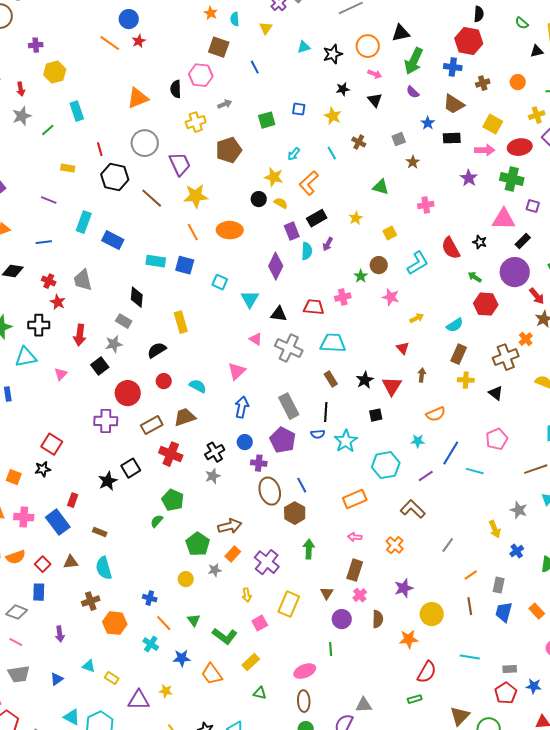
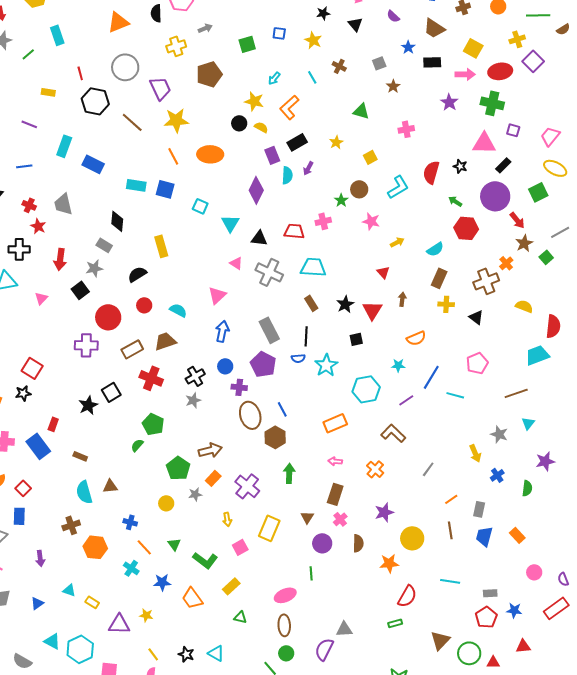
red semicircle: (451, 248) -> (431, 172), turned 45
brown triangle: (71, 562) -> (110, 486), moved

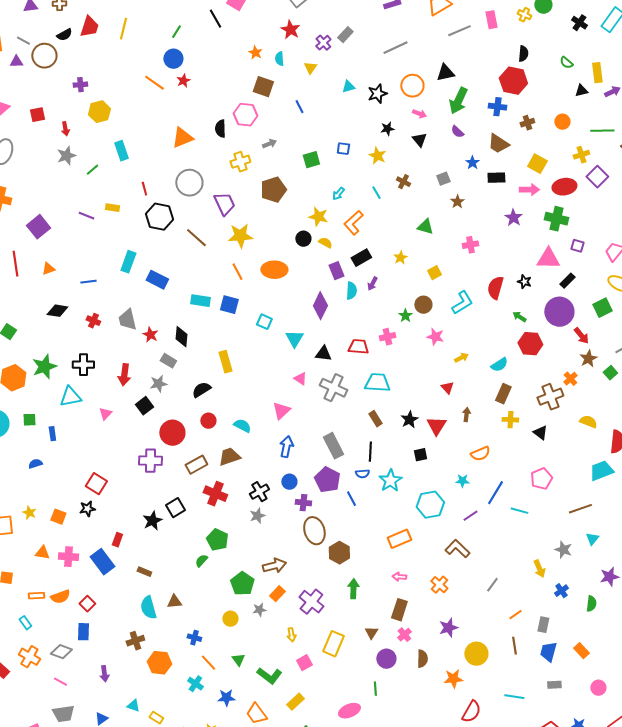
purple line: (29, 124) -> (86, 216), moved
red star: (38, 226) -> (150, 335), moved
blue line: (282, 409) -> (351, 499), moved
gray rectangle: (490, 593) -> (554, 685), moved

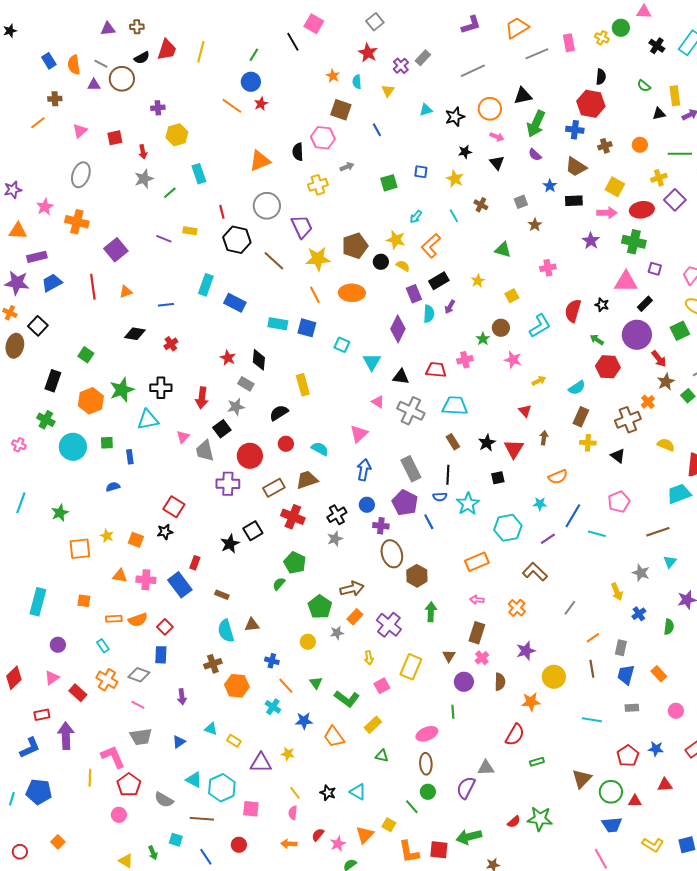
brown pentagon: (273, 190) -> (355, 246), moved
gray trapezoid: (127, 320) -> (205, 451), moved
red cross: (93, 321) -> (171, 344), turned 32
red semicircle: (471, 712) -> (515, 735), moved

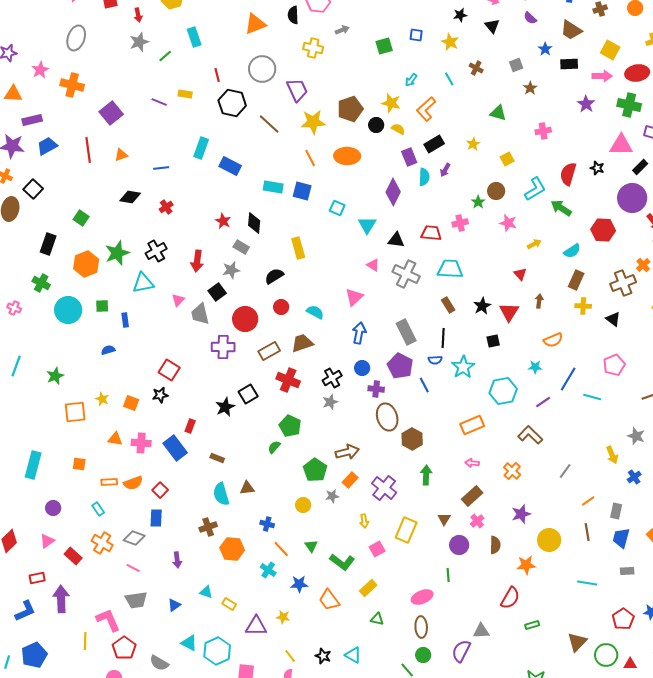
yellow cross: (318, 185) -> (313, 48), turned 30
green arrow: (597, 340) -> (561, 208), moved, size x1.5
black cross: (161, 388) -> (156, 251), turned -30
brown rectangle: (477, 633) -> (472, 496), turned 30
blue pentagon: (39, 792) -> (34, 655), turned -30

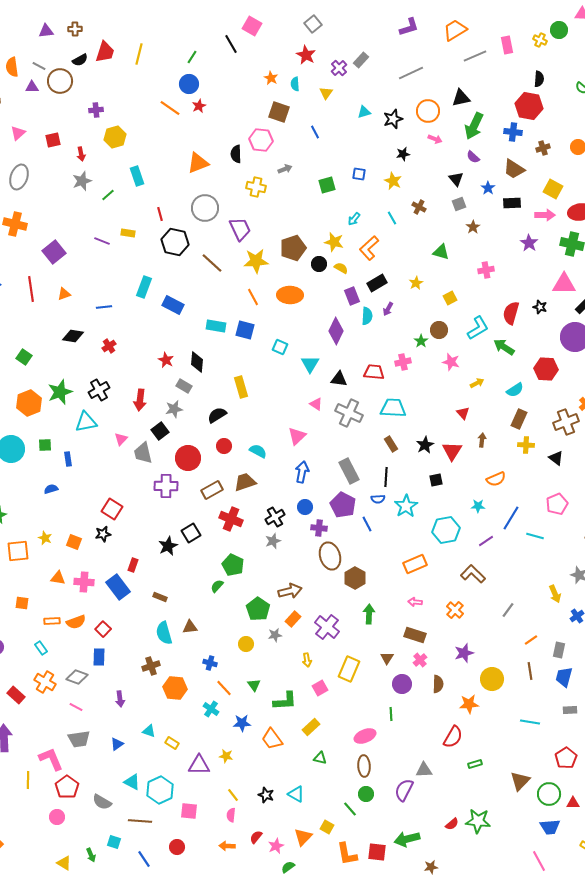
black triangle: (492, 26) -> (456, 179), moved
brown rectangle: (472, 496) -> (415, 635), turned 60
green L-shape: (342, 562) -> (285, 701), turned -40

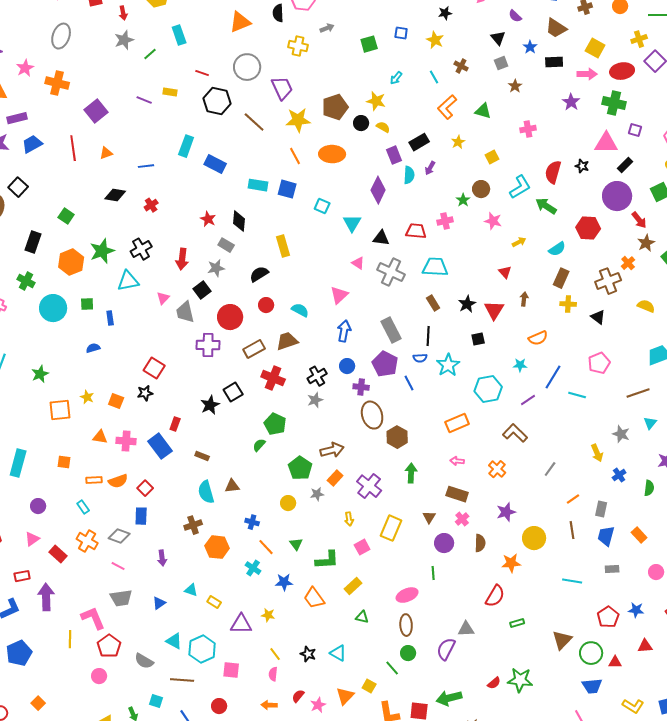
red line: (160, 214) -> (202, 73), turned -56
orange L-shape: (369, 248) -> (447, 107), moved

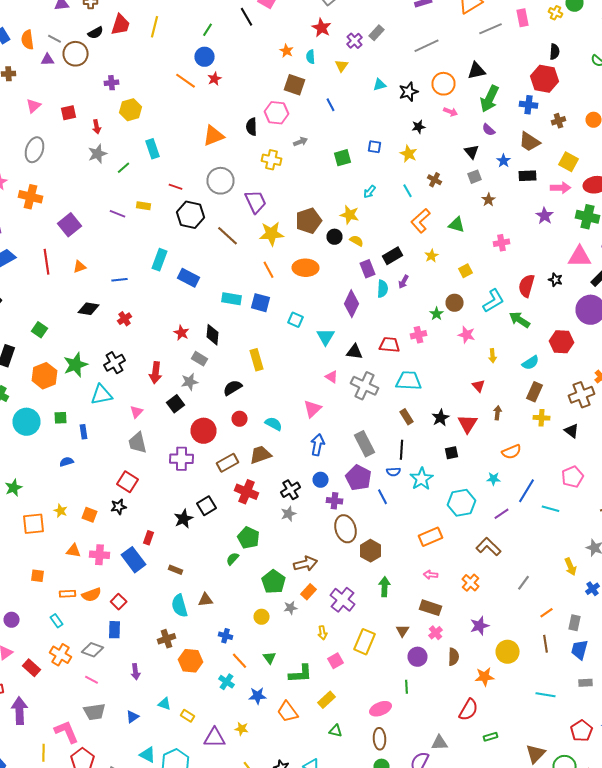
yellow arrow: (519, 242) -> (492, 356), turned 112
gray trapezoid: (185, 312) -> (138, 443), moved

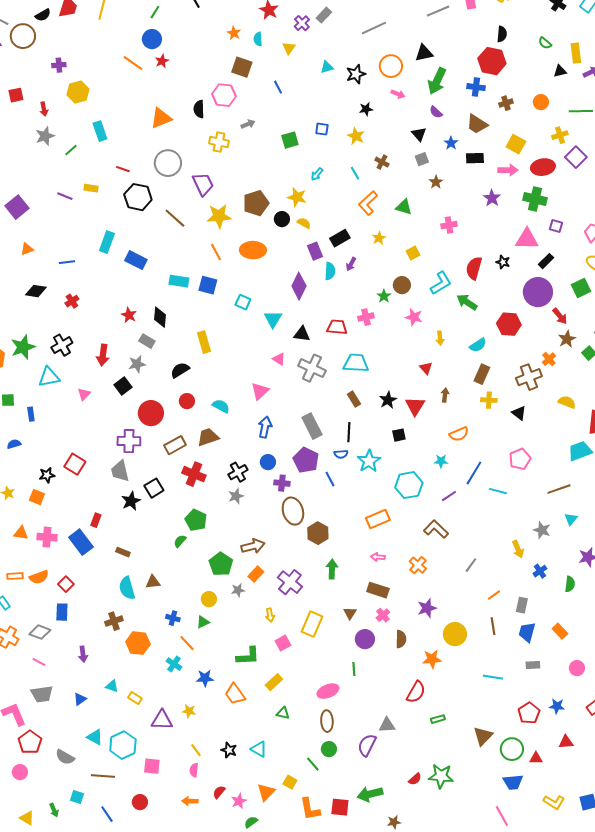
gray trapezoid: (138, 443) -> (120, 471), moved
black star: (118, 507) -> (47, 475), moved
green triangle: (270, 658) -> (203, 622), moved, turned 40

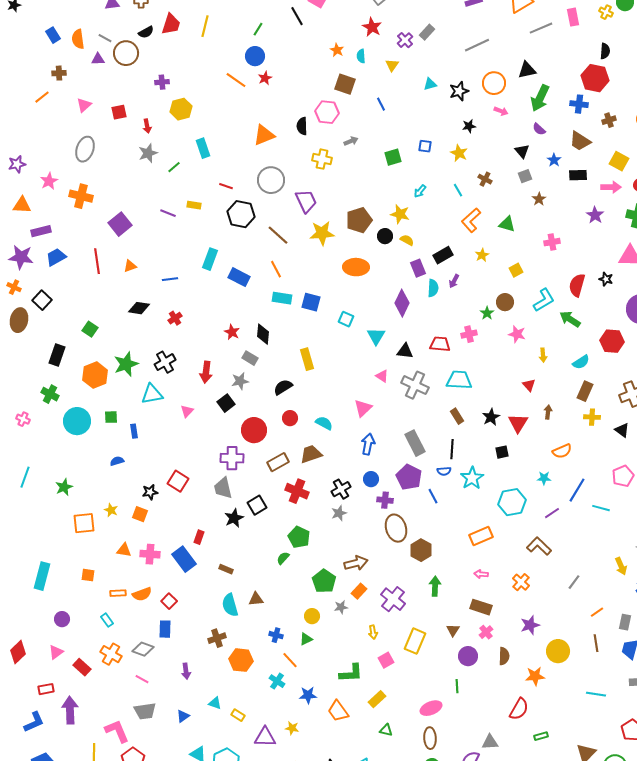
orange line: (216, 252) -> (276, 269), moved

